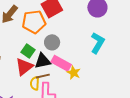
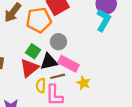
cyan L-shape: (98, 43) -> (104, 20), moved
yellow star: (74, 73) -> (84, 83), moved
brown line: (43, 76) -> (58, 76), moved

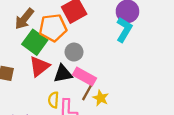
green square: (33, 51) -> (35, 42), moved, size x1.5
red triangle: (29, 68) -> (39, 66), moved
brown line: (58, 76) -> (87, 93), moved, turned -48

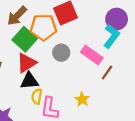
black triangle: (63, 74) -> (29, 81), moved
pink rectangle: (85, 77) -> (92, 55), moved
brown line: (87, 93) -> (107, 73), moved

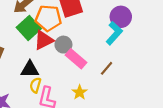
pink rectangle: (92, 55) -> (76, 59), moved
red triangle: (27, 63) -> (44, 40), moved

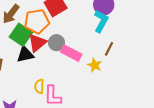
brown line: (107, 68) -> (109, 49), moved
black triangle: (30, 69) -> (25, 54), moved
yellow star: (80, 92) -> (95, 65), moved

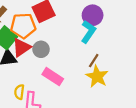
pink rectangle: (71, 53) -> (53, 77), moved
yellow star: (95, 65) -> (97, 77), moved, size x1.5

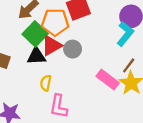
pink rectangle: (53, 77) -> (108, 79), moved
yellow semicircle: (19, 92) -> (46, 83), moved

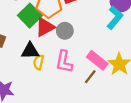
black triangle: (36, 56) -> (30, 51), moved
brown line: (129, 65) -> (90, 77), moved
pink L-shape: (59, 106) -> (64, 62), moved

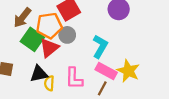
cyan L-shape: (115, 18) -> (100, 46), moved
gray circle: (65, 31) -> (67, 35), moved

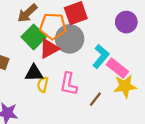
gray circle: (67, 35) -> (70, 39), size x1.6
pink rectangle: (106, 71) -> (117, 68), moved
yellow star: (128, 71) -> (125, 86), turned 30

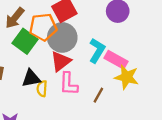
red triangle: (49, 49) -> (61, 61), moved
yellow star: (125, 86) -> (127, 77), turned 30

